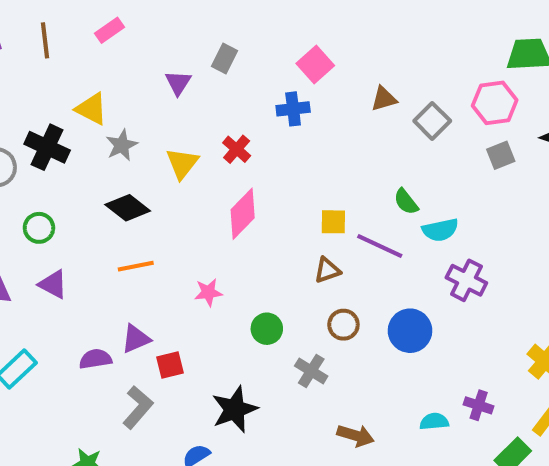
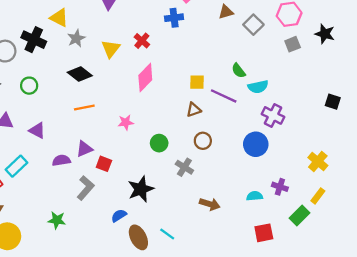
purple triangle: (53, 284) -> (37, 130), moved
blue circle: (410, 331) -> (256, 144), moved
red square: (170, 365) -> (104, 164), turned 35

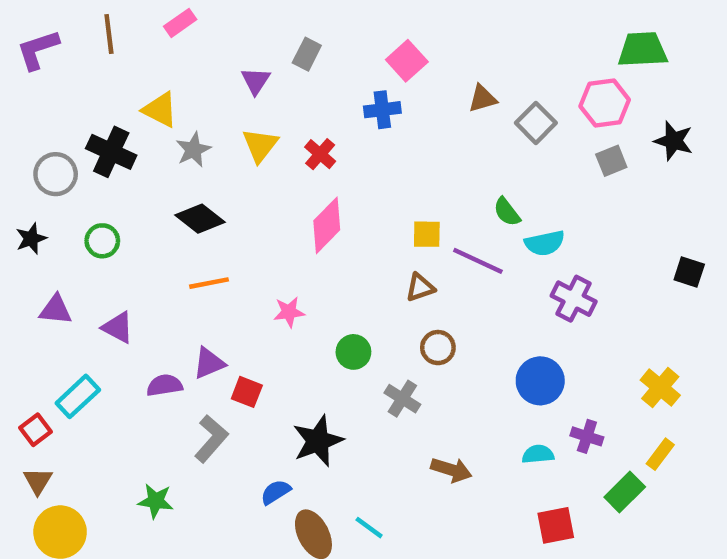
yellow triangle: (111, 49) -> (260, 145), moved
blue circle: (256, 144) -> (540, 381), moved

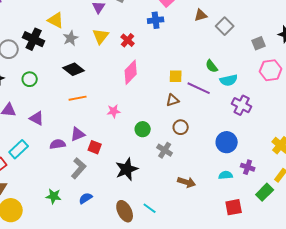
pink hexagon: (605, 103) -> (271, 70), moved
blue semicircle: (276, 492) -> (86, 198), moved

